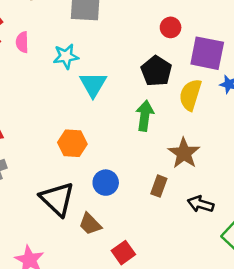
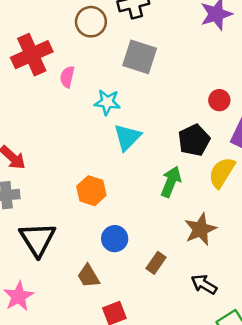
brown rectangle: (159, 186) -> (156, 263), moved
black triangle: (57, 199) -> (38, 239), moved

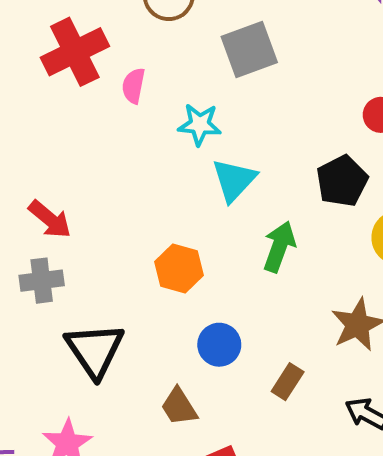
gray square: (140, 57) -> (249, 49), turned -36
green arrow: (171, 182) -> (279, 247), moved

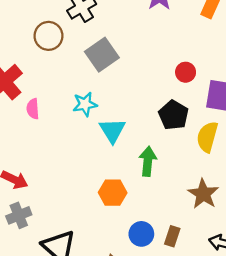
pink semicircle: (133, 86) -> (33, 109), moved
orange hexagon: (179, 269) -> (113, 193), moved
blue circle: (219, 345) -> (141, 234), moved

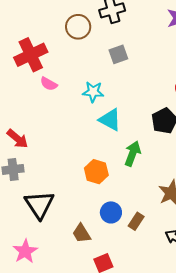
gray square: (102, 55) -> (118, 54), size x0.7
pink semicircle: (33, 109) -> (49, 84), turned -72
cyan triangle: (112, 130) -> (110, 120), turned -45

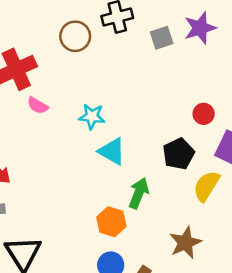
gray square: (118, 54) -> (162, 38), moved
orange hexagon: (96, 172) -> (111, 222), moved

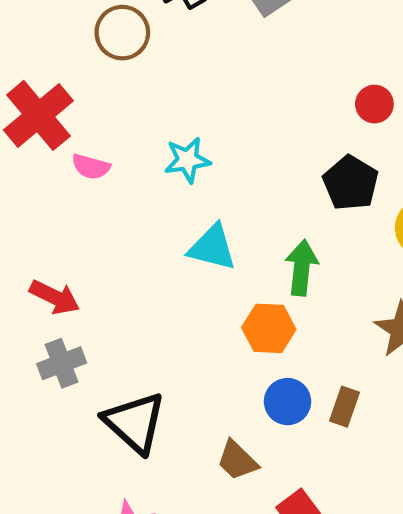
cyan triangle: (112, 151) -> (212, 247), moved

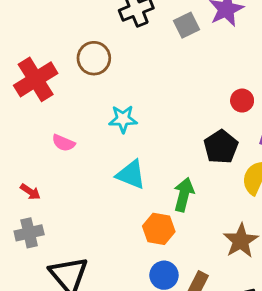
brown circle: (122, 33) -> (94, 58), moved
pink semicircle: (91, 167) -> (63, 143), moved
red arrow: (55, 297) -> (30, 192), size x0.7

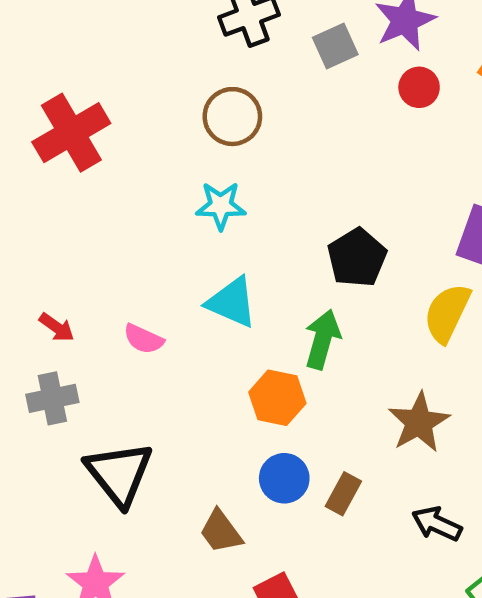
brown circle: (94, 58) -> (232, 117), moved
red circle: (242, 101) -> (419, 87), moved
pink semicircle: (63, 143) -> (144, 339), moved
black pentagon: (221, 147) -> (357, 258), moved

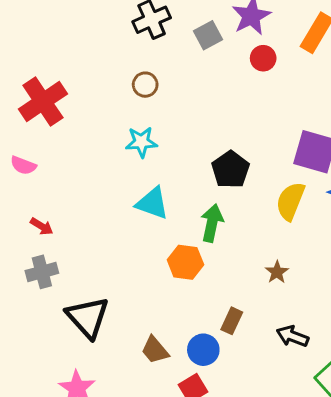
brown circle: (232, 117) -> (145, 85), size x0.7
pink semicircle: (144, 339) -> (23, 165), moved
brown star: (419, 422) -> (277, 272), size x0.6
blue circle: (284, 478) -> (203, 350), moved

